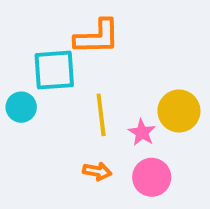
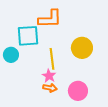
yellow circle: (179, 111) -> (82, 48), moved
pink star: (142, 132) -> (49, 76), moved

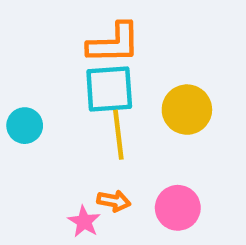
cyan square: (28, 36) -> (109, 89), moved
pink star: (49, 76) -> (84, 222), moved

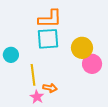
yellow line: (118, 135) -> (33, 75), moved
pink circle: (178, 208) -> (92, 64), moved

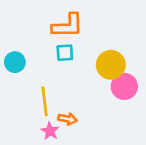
cyan square: (48, 39) -> (65, 53), size x0.6
cyan circle: (11, 55) -> (15, 62), moved

